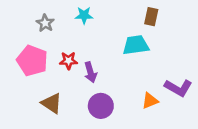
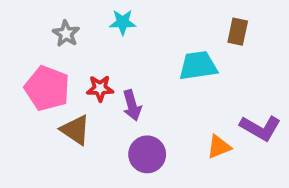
brown rectangle: (151, 17) -> (238, 32), moved
brown triangle: (52, 103) -> (75, 130), moved

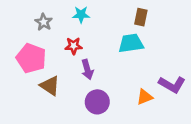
brown rectangle: (238, 32) -> (141, 17), moved
red star: (100, 88) -> (74, 46), moved

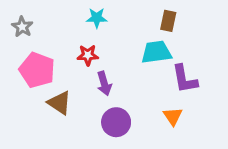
gray star: (44, 22) -> (22, 27), moved
purple L-shape: (172, 84) -> (185, 79), moved, turned 50
orange triangle: (145, 97) -> (173, 116), turned -42

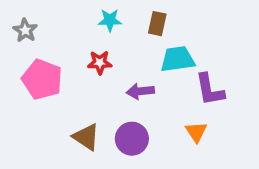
brown rectangle: (168, 21) -> (157, 24), moved
purple arrow: (104, 83) -> (140, 91), moved, turned 100
brown triangle: (59, 103) -> (86, 137), moved

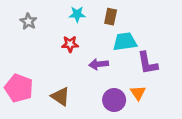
gray star: (25, 30) -> (28, 21), moved
pink pentagon: (42, 79) -> (19, 88), moved
purple circle: (132, 139) -> (114, 100), moved

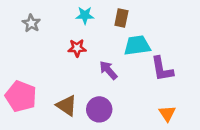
purple arrow: (99, 64) -> (108, 70), turned 54
orange triangle: (138, 93) -> (167, 113), moved
purple circle: (114, 100) -> (99, 109), moved

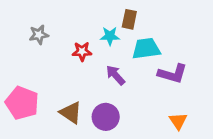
cyan star: (85, 15) -> (110, 36), moved
gray star: (31, 23) -> (39, 35), moved, turned 30
purple L-shape: (162, 69) -> (173, 74), turned -64

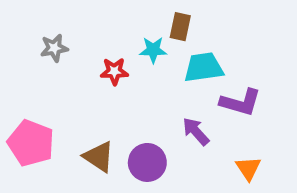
purple arrow: (115, 75) -> (196, 131), moved

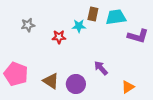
cyan trapezoid: (204, 67) -> (116, 17), moved
purple L-shape: (240, 102) -> (138, 36), moved
orange triangle: (248, 168) -> (128, 87), turned 32

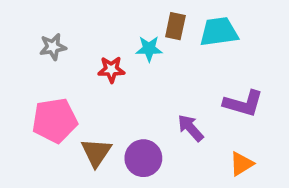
purple L-shape: (138, 36) -> (243, 103), moved
pink pentagon: (16, 74) -> (55, 120), moved, turned -30
brown triangle: (51, 81) -> (96, 152), turned 30

